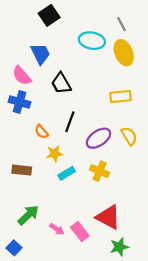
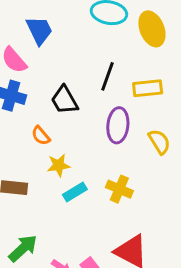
black trapezoid: (61, 83) -> (64, 100), moved
black line: (70, 122) -> (107, 76), moved
purple ellipse: (98, 138) -> (118, 125), moved, turned -50

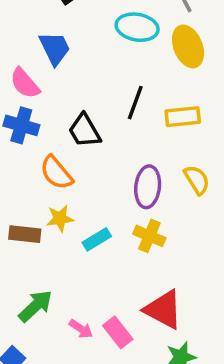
purple ellipse: (118, 125) -> (148, 187), moved
orange semicircle: (41, 136) -> (56, 173), size x1.5
yellow star: (59, 165) -> (60, 218), moved

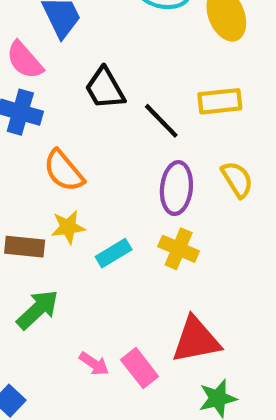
black line: (135, 103) -> (161, 121), moved, turned -64
black trapezoid: (84, 131) -> (105, 88), moved
green arrow: (35, 306) -> (38, 310), moved
red triangle: (163, 310) -> (196, 340), turned -39

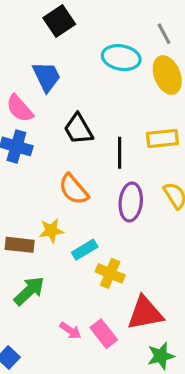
black line: (161, 121) -> (120, 153), turned 44
orange semicircle: (64, 171) -> (74, 189), moved
yellow cross: (179, 249) -> (110, 273), moved

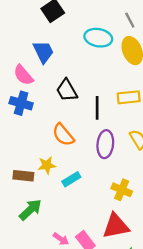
yellow cross: (110, 273) -> (122, 190), moved

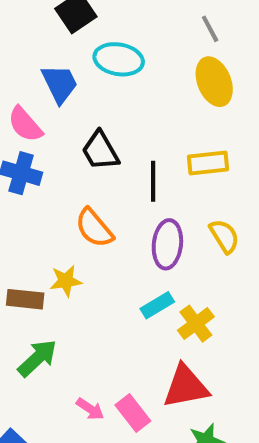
cyan ellipse: (98, 38) -> (119, 59), moved
cyan rectangle: (71, 179) -> (157, 305), moved
yellow cross: (122, 190) -> (196, 324), turned 30

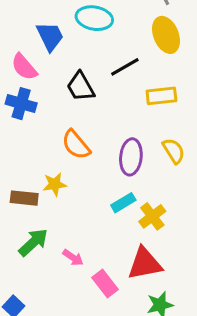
black line: (153, 181) -> (125, 67), moved, turned 60
pink arrow: (90, 409) -> (73, 258), moved

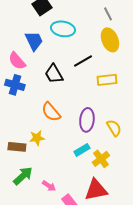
yellow semicircle: (174, 151) -> (114, 128), moved

